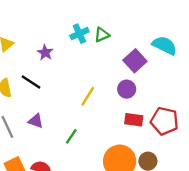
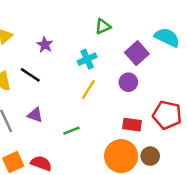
cyan cross: (79, 34) -> (87, 59), moved
red rectangle: (134, 120) -> (132, 125), moved
green line: (71, 136) -> (71, 131), turned 35

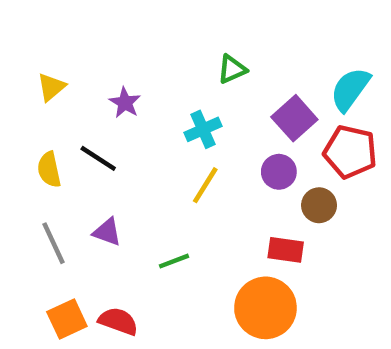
cyan semicircle: (167, 37) -> (350, 89), turned -80
red pentagon: (167, 115) -> (350, 152), moved
brown circle: (150, 156) -> (319, 205), moved

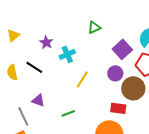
cyan cross: (203, 129) -> (67, 54), moved
brown circle: (319, 205) -> (133, 88), size x1.5
gray line: (54, 243) -> (23, 116), moved

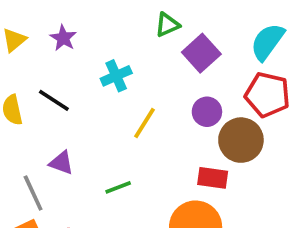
purple star: (46, 42) -> (63, 38), moved
purple square: (122, 49) -> (201, 53), moved

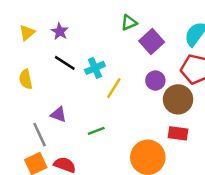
cyan cross: (116, 76) -> (95, 68), moved
black line: (54, 100) -> (65, 63), moved
red rectangle: (213, 178) -> (178, 133), moved

